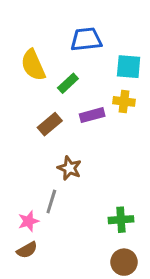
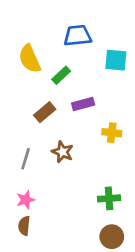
yellow cross: (124, 101) -> (112, 133), moved
gray line: (51, 201) -> (26, 159), moved
brown semicircle: (27, 250) -> (24, 226), turned 126

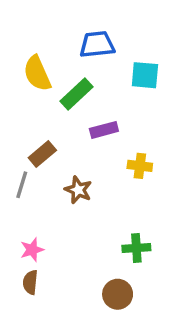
green rectangle: (61, 75) -> (77, 94), size x1.4
brown rectangle: (45, 112) -> (42, 154), moved
gray line: (26, 159) -> (22, 185), moved
brown circle: (112, 237) -> (118, 294), moved

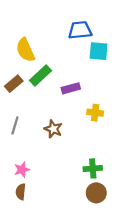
blue trapezoid: (97, 44) -> (80, 30), moved
green rectangle: (77, 94) -> (40, 76), moved
brown rectangle: (42, 154) -> (14, 84), moved
brown circle: (118, 294) -> (96, 193), moved

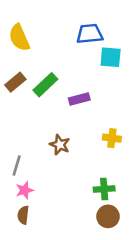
yellow semicircle: (25, 50) -> (19, 38), moved
brown rectangle: (14, 84) -> (15, 82), moved
yellow cross: (95, 113) -> (112, 138), moved
gray line: (15, 125) -> (17, 166), moved

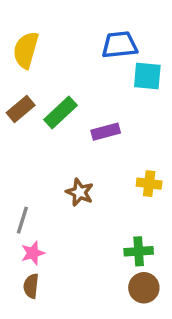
yellow semicircle: (19, 38) -> (26, 50), turned 40

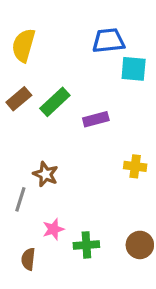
brown star: (80, 192) -> (46, 174), moved
green cross: (139, 251) -> (86, 245), moved
pink star: (33, 253) -> (53, 229), moved
brown circle: (144, 288) -> (140, 245), moved

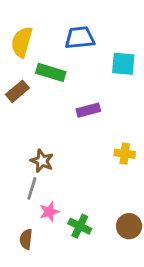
blue trapezoid: (108, 41) -> (80, 38), moved
green rectangle: (55, 102) -> (51, 72), moved, turned 60
gray line: (20, 199) -> (32, 188), moved
green cross: (86, 245) -> (80, 226), turned 30

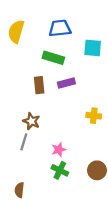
green rectangle: (51, 72) -> (53, 58), moved
brown rectangle: (17, 91) -> (39, 85), moved, turned -56
pink star: (49, 212) -> (59, 150), moved
brown semicircle: (26, 239) -> (19, 190), moved

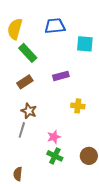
green rectangle: (53, 58) -> (28, 53), moved, turned 30
brown rectangle: (39, 85) -> (25, 82), moved, turned 63
yellow cross: (94, 116) -> (78, 106), moved

